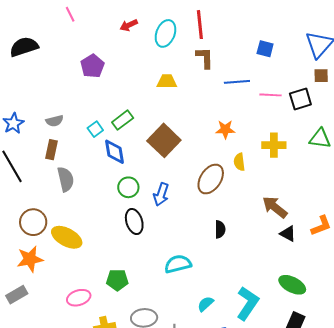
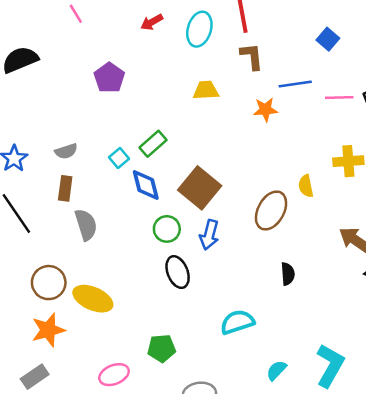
blue square: (265, 49) -> (328, 39), turned 30
orange star: (225, 129) -> (266, 110), moved
brown square: (164, 140) -> (200, 188), moved

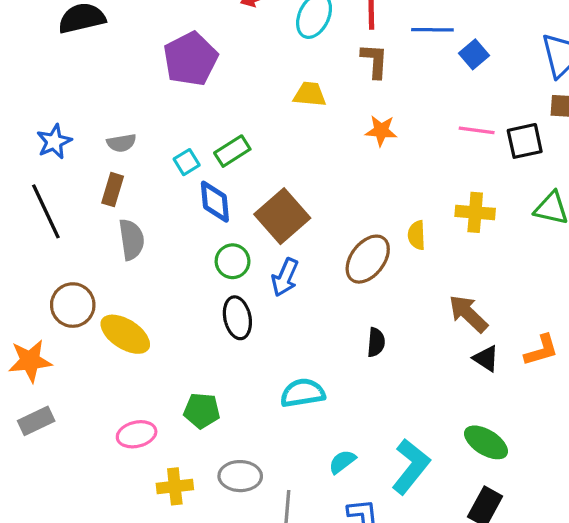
purple pentagon: (109, 78) -> (191, 59), size x1.4
blue line: (295, 84) -> (432, 30), moved
orange star: (48, 330) -> (30, 361), moved

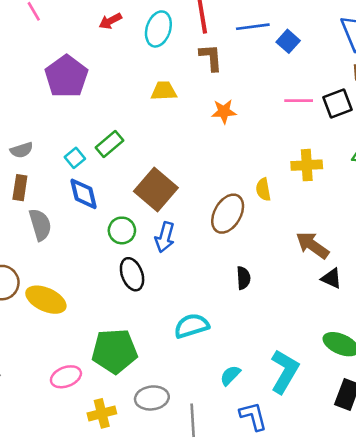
blue diamond: (215, 202) -> (83, 194), moved
green pentagon: (202, 411) -> (114, 351), size x1.6

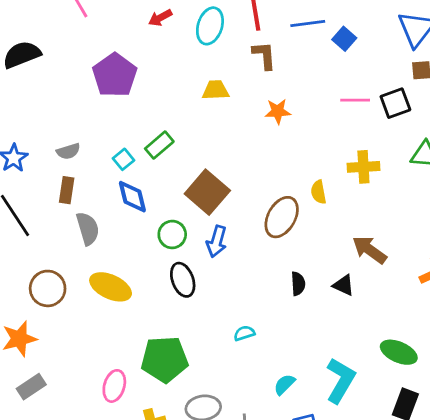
black triangle: (331, 278) -> (344, 285), moved
yellow ellipse: (46, 300) -> (111, 287), moved
cyan semicircle: (192, 326) -> (244, 333), size x0.6
pink ellipse: (66, 377) -> (114, 386), turned -52

